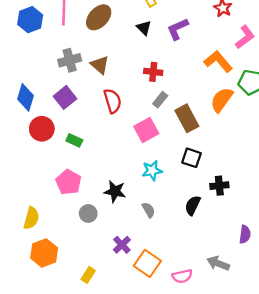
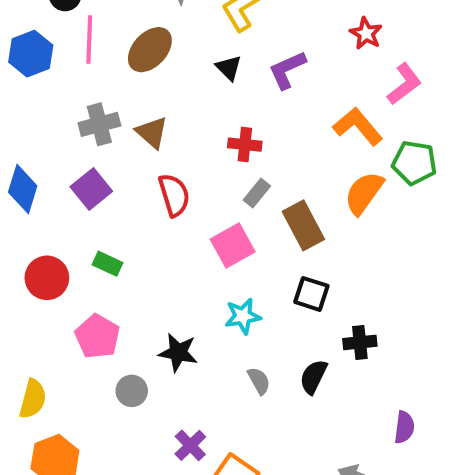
red circle: (42, 129) -> (47, 278), moved
gray semicircle: (149, 210) -> (259, 381), moved

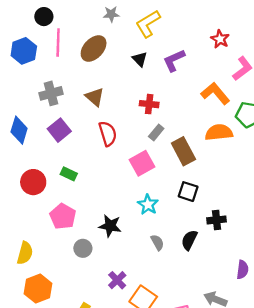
gray cross: (99, 124) -> (51, 93), moved
orange semicircle: (364, 193) -> (219, 132), turned 48
cyan star: (243, 316) -> (148, 205), turned -30

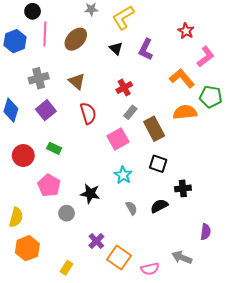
purple L-shape: (174, 60) -> (146, 49), turned -40
red cross: (149, 104) -> (124, 88), turned -35
black semicircle: (189, 240) -> (159, 206), turned 36

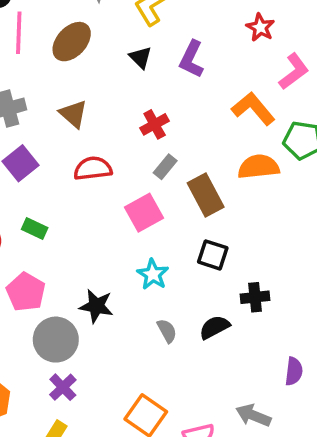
red semicircle: (88, 113) -> (93, 169), turned -80
gray circle: (67, 213) -> (56, 340), size x1.6
purple cross: (96, 241) -> (63, 387), moved

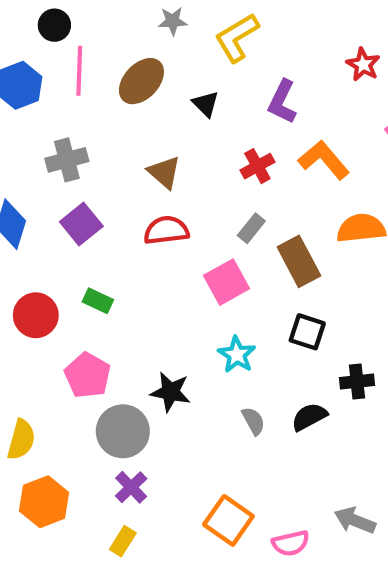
black triangle: (140, 57) -> (206, 104), moved
orange L-shape: (253, 109) -> (324, 160), moved
brown triangle: (73, 114) -> (164, 172), moved
red cross: (155, 124) -> (257, 166), moved

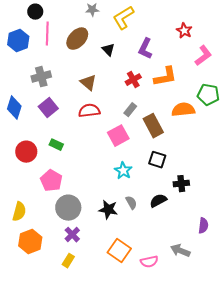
orange L-shape: (324, 160) -> (165, 77), turned 120
black star: (170, 392) -> (108, 210), moved

